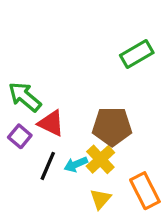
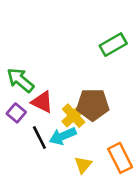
yellow cross: (100, 159) -> (74, 116), moved
cyan arrow: (76, 164) -> (63, 136), size x1.4
black line: (48, 166) -> (39, 137), turned -50

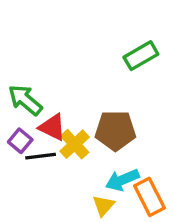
yellow cross: (74, 116) -> (75, 144), moved
cyan arrow: (63, 136) -> (122, 180), moved
black line: (39, 137) -> (41, 156), moved, turned -70

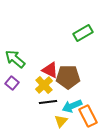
red triangle: (52, 127) -> (50, 70), moved
black line: (41, 156) -> (48, 102), moved

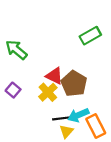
green arrow: (15, 59) -> (16, 50), moved
brown pentagon: (68, 77) -> (74, 84), turned 30
black line: (48, 102) -> (62, 118), moved

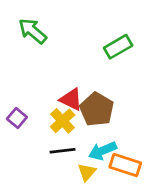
green arrow: (16, 50) -> (33, 31), moved
black line: (62, 118) -> (63, 151), moved
orange rectangle: (96, 126) -> (125, 165), turned -45

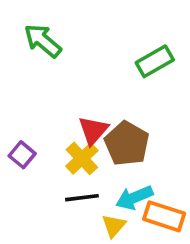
red triangle: (71, 99) -> (93, 130), turned 45

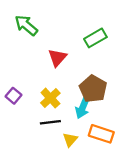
red triangle: (93, 130) -> (57, 58), moved
brown pentagon: (127, 143) -> (93, 89), moved
cyan arrow: (134, 198) -> (83, 107), moved, turned -45

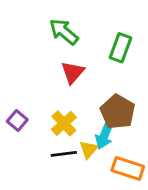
green arrow: (26, 25) -> (64, 32), moved
green rectangle: (95, 38) -> (121, 48), turned -40
yellow triangle: (70, 140) -> (89, 150), moved

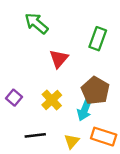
green arrow: (64, 32) -> (36, 23), moved
yellow triangle: (89, 150) -> (72, 141), moved
black line: (64, 154) -> (35, 135), moved

